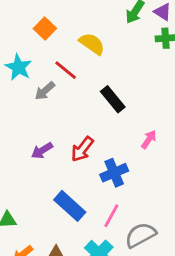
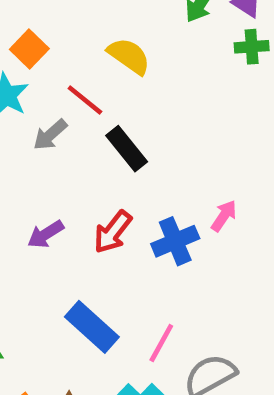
orange square: (45, 29) -> (29, 49), moved
black rectangle: (113, 99) -> (127, 149), moved
blue cross: (114, 173) -> (175, 241), moved

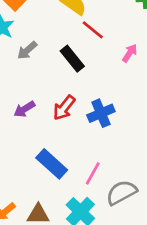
red line: (85, 100) -> (93, 30), moved
pink arrow: (224, 216) -> (130, 53), moved

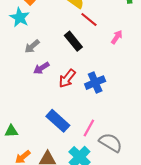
gray arrow: (27, 50) -> (32, 46), moved
purple arrow: (24, 109) -> (41, 68), moved
gray semicircle: (121, 193) -> (111, 143), turned 60

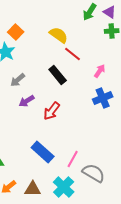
blue cross: (95, 83) -> (103, 98), moved

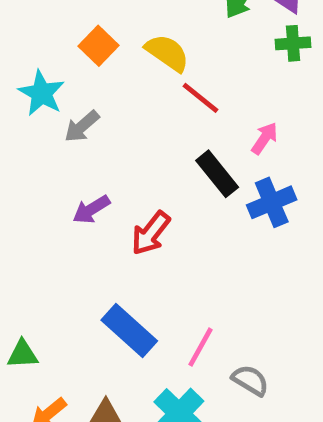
orange square: (16, 32) -> (98, 46), moved
black rectangle: (58, 75) -> (217, 174), moved
gray arrow: (18, 80) -> (82, 126), moved
gray semicircle: (94, 173) -> (250, 380), size x0.7

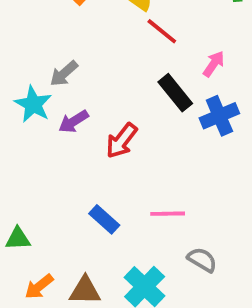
cyan star: (41, 93) -> (33, 104), moved
gray arrow: (82, 126) -> (64, 73), moved
blue rectangle: (129, 330) -> (104, 219), size x0.7
pink line: (200, 347) -> (168, 214), moved, turned 60

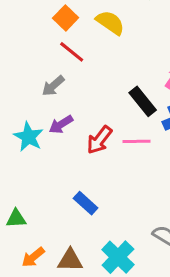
red line: (162, 31) -> (72, 52), moved
cyan star: (33, 104) -> (28, 137), moved
pink line: (168, 214) -> (136, 141), moved

